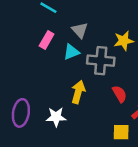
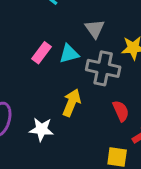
gray triangle: (80, 30) -> (95, 29), moved
pink rectangle: (47, 40) -> (41, 53), moved

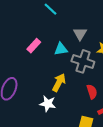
pink rectangle: (41, 53) -> (34, 46), moved
white star: (41, 129) -> (48, 104), moved

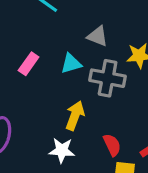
gray triangle: (80, 34) -> (98, 36), turned -32
red semicircle: (92, 92) -> (112, 145), moved

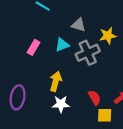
gray cross: (108, 78) -> (88, 53), turned -30
yellow arrow: (75, 116) -> (56, 81), moved

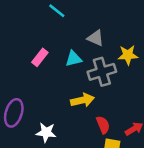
yellow arrow: (56, 81) -> (82, 100), moved, turned 54
white star: (61, 104) -> (46, 132), moved

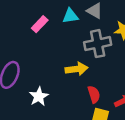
cyan triangle: (73, 59) -> (70, 16), moved
white star: (46, 132) -> (39, 96), turned 30

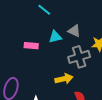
pink rectangle: (40, 24) -> (31, 46), turned 56

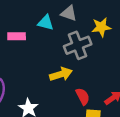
cyan triangle: (55, 37) -> (46, 23), turned 32

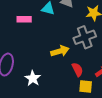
gray cross: (78, 45) -> (85, 37), moved

